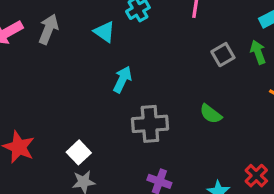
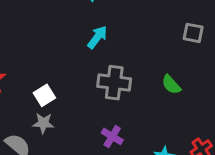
gray square: (223, 55) -> (193, 33), turned 30

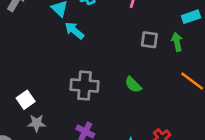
cyan arrow: (97, 37) -> (74, 31), moved, turned -84
gray star: (43, 123) -> (37, 123), moved

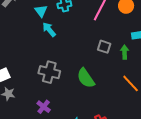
green semicircle: (133, 85) -> (86, 78), size x1.5

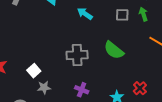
cyan arrow: (49, 30) -> (85, 14), moved

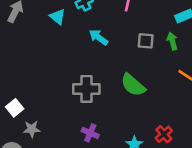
white square: (34, 71) -> (15, 108), moved
gray star: (44, 88) -> (32, 129), moved

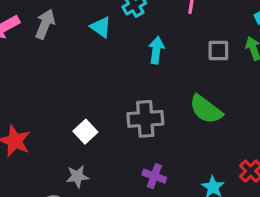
cyan arrow: (99, 37) -> (156, 50), turned 66
white square: (15, 108) -> (85, 132), moved

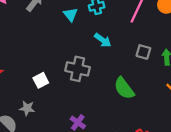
cyan arrow: (156, 50) -> (103, 40), turned 102
gray cross: (145, 119) -> (78, 69), moved

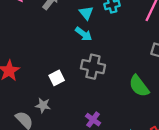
cyan arrow: (103, 40) -> (84, 34), moved

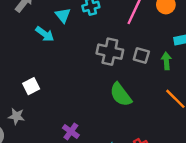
cyan arrow: (84, 34) -> (45, 34), moved
gray cross: (93, 67) -> (110, 52), moved

